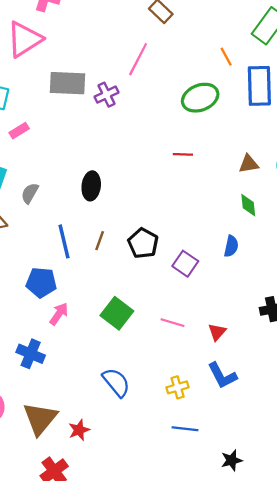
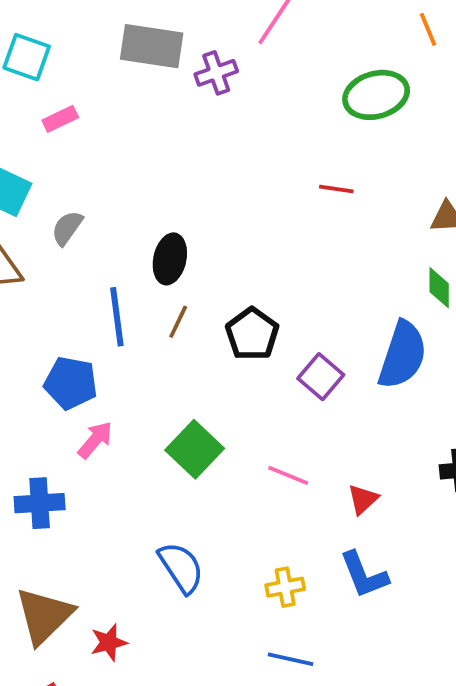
black ellipse: (91, 186) -> (170, 259), moved
blue semicircle: (231, 246) -> (402, 355), size x1.8
blue cross: (31, 354) -> (40, 503), turned -32

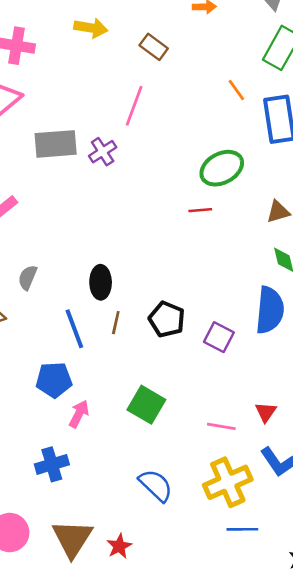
green ellipse: (376, 95) -> (222, 168), moved
pink line: (288, 475) -> (221, 426), moved
yellow cross: (285, 587) -> (228, 482), size x1.8

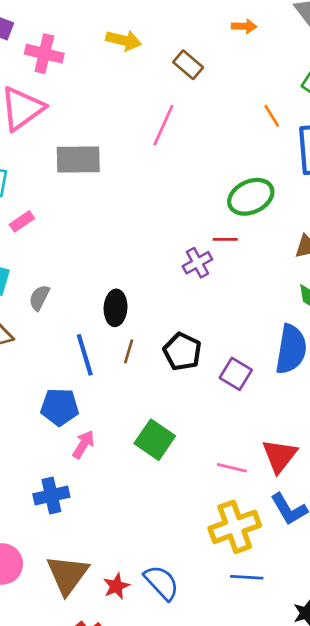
purple cross: (103, 152) -> (197, 263), moved
red triangle: (266, 412) -> (280, 456), size x1.6
blue semicircle: (156, 485) -> (162, 583), moved

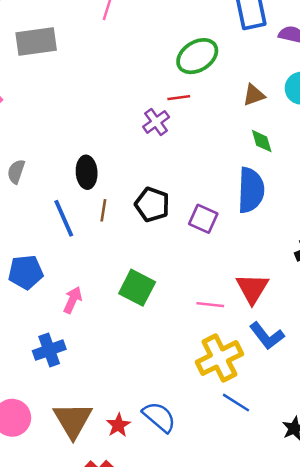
blue pentagon: (60, 407) -> (26, 272), moved
blue line: (247, 577) -> (236, 403), turned 36

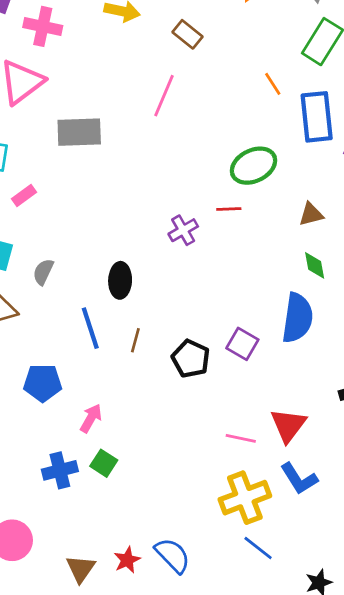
purple cross: (156, 122) -> (183, 230), moved
black pentagon: (152, 204) -> (191, 359), moved
brown line: (103, 210) -> (135, 340), moved
green square: (137, 288) -> (104, 463), moved, size x0.7
brown triangle: (73, 420) -> (81, 569), moved, size x0.7

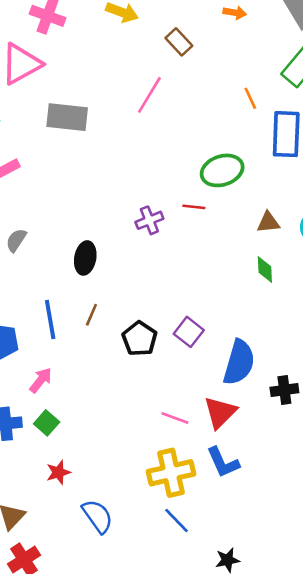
blue semicircle: (297, 318) -> (239, 362), moved
blue line: (90, 328) -> (50, 319), moved
red star: (127, 560) -> (58, 472), moved

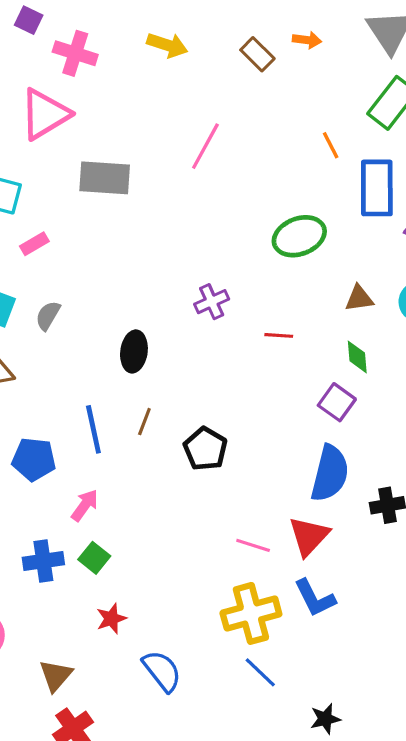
brown rectangle: (179, 42) -> (257, 54), moved
red line: (194, 207) -> (279, 335), moved
gray semicircle: (16, 240) -> (48, 315), moved
purple square: (189, 332) -> (337, 402), moved

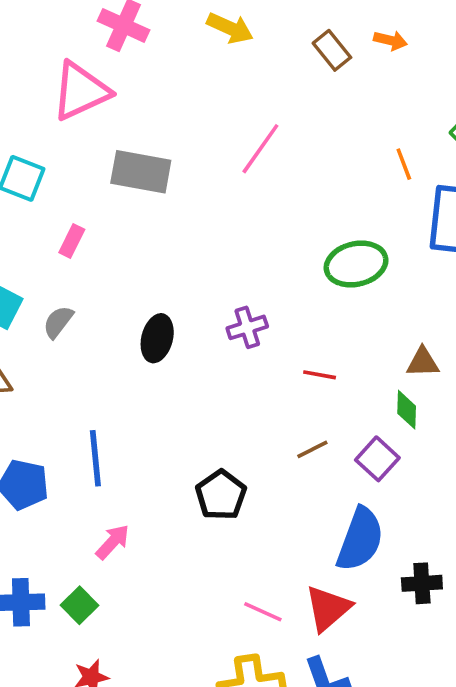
pink rectangle: (34, 244) -> (72, 241), moved, turned -40
brown triangle: (359, 298) -> (423, 362), moved
black ellipse: (134, 351) -> (157, 338), moved
brown line: (144, 422) -> (312, 449), moved, turned 36
pink arrow: (85, 505) -> (113, 542), moved

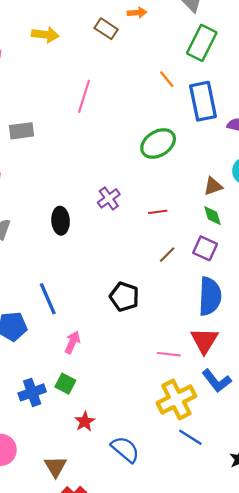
gray rectangle: (141, 172) -> (21, 131), size x0.7

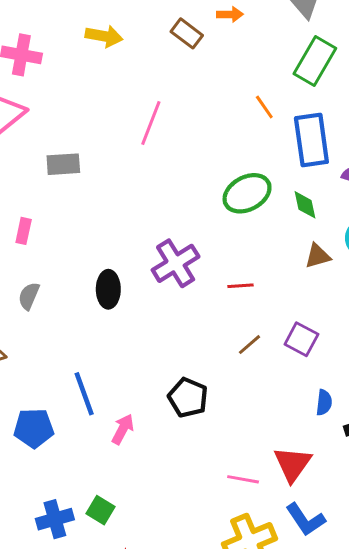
purple cross: (109, 198) -> (176, 263), size x1.5
green diamond: (213, 216) -> (305, 205), moved
blue semicircle: (210, 296) -> (324, 402), moved, size x0.5
pink arrow: (72, 342) -> (123, 429), moved

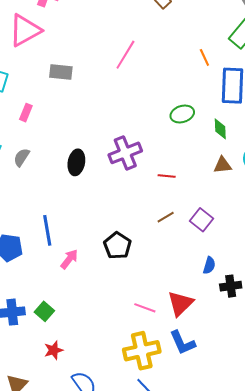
green ellipse: (247, 193) -> (182, 114), size x0.7

